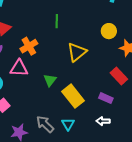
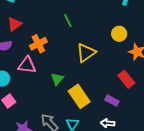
green line: (57, 21) -> (68, 21), turned -32

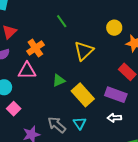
green triangle: (57, 79) -> (59, 81), turned 32
purple rectangle: (112, 100) -> (116, 95), size x1.5

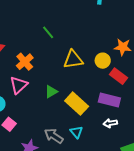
yellow circle: (114, 28) -> (103, 61), moved
yellow triangle: (84, 51) -> (73, 60), turned 40
pink triangle: (27, 71) -> (19, 85), turned -36

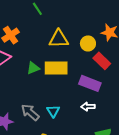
yellow rectangle: (77, 104) -> (56, 68), moved, turned -50

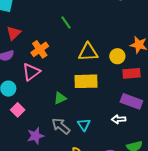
red rectangle: (102, 61) -> (132, 73), turned -48
green triangle: (33, 68) -> (60, 98), moved
purple rectangle: (90, 83) -> (131, 101), moved

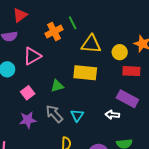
green line: (66, 23) -> (73, 23), moved
orange cross: (40, 49) -> (54, 32), moved
pink square: (18, 110) -> (28, 93), moved

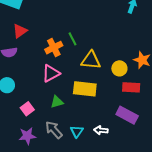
pink triangle: (32, 56) -> (51, 73), moved
white arrow: (112, 115) -> (101, 130), moved

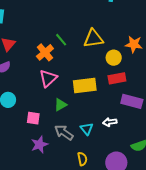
yellow triangle: (91, 60) -> (93, 39), moved
red rectangle: (131, 87) -> (117, 78), moved
pink square: (27, 109) -> (33, 118), turned -32

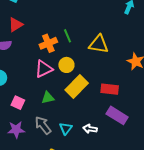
yellow circle: (114, 58) -> (66, 65), moved
yellow rectangle: (85, 86) -> (77, 87), turned -55

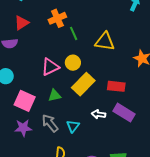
orange cross: (48, 43) -> (57, 18), moved
pink square: (18, 103) -> (25, 101), size x1.5
white arrow: (90, 129) -> (99, 114), moved

